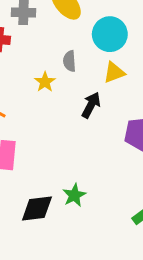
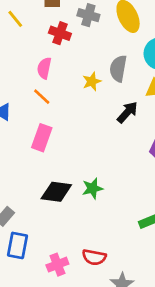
gray semicircle: (69, 61) -> (118, 69), size x1.4

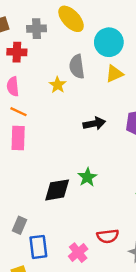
black arrow: (127, 112) -> (94, 123), moved, turned 55
pink rectangle: (42, 138) -> (18, 138), moved

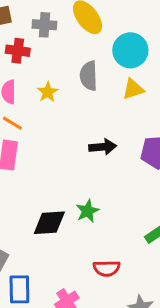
yellow star: (58, 85) -> (48, 92), moved
red semicircle: (108, 236) -> (107, 268), moved

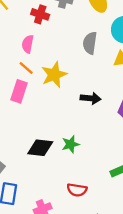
yellow star: (48, 92) -> (54, 75), moved, size x1.6

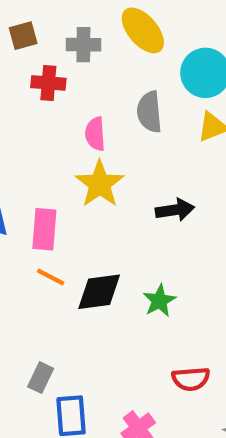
pink semicircle: (28, 44) -> (95, 134), moved
orange line: (26, 68) -> (51, 277), moved
black diamond: (40, 148) -> (99, 292), moved

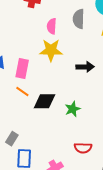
yellow star: (100, 184) -> (51, 50), turned 30

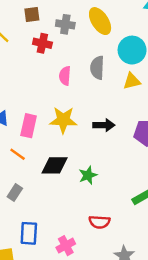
yellow star: (51, 50) -> (63, 120), moved
orange line: (22, 92) -> (18, 154), moved
gray rectangle: (12, 139) -> (15, 193), moved

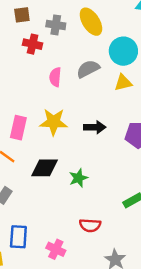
gray semicircle: (97, 68) -> (88, 69), turned 60
pink cross: (66, 246) -> (56, 249), turned -36

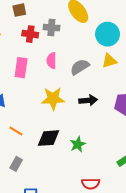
gray cross: (56, 25) -> (51, 28), moved
gray semicircle: (88, 69) -> (80, 67), moved
pink rectangle: (18, 128) -> (21, 68), moved

